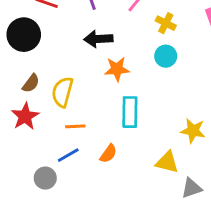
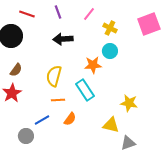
orange star: (117, 69) -> (93, 65), moved
yellow semicircle: (62, 92) -> (54, 76), moved
cyan rectangle: (130, 112) -> (85, 90), turned -35
orange line: (75, 126) -> (58, 100), moved

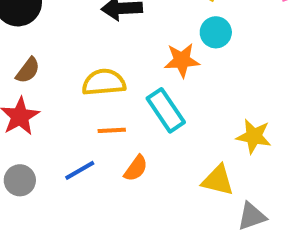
yellow semicircle: (54, 76) -> (104, 82), turned 70
gray circle: (26, 136) -> (20, 180), moved

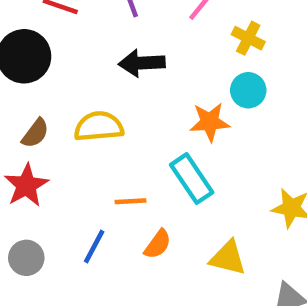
yellow semicircle: (104, 82) -> (99, 126), moved
blue line: (80, 170) -> (94, 247), turned -32
yellow triangle: (218, 180) -> (228, 258), moved

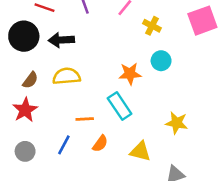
black arrow: (142, 63) -> (61, 40), moved
cyan circle: (248, 90) -> (161, 61), moved

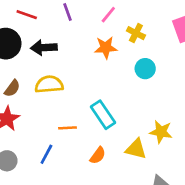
orange star: (130, 74) -> (106, 48), moved
orange semicircle: (100, 144) -> (98, 156), moved
yellow triangle: (140, 151) -> (136, 149), moved

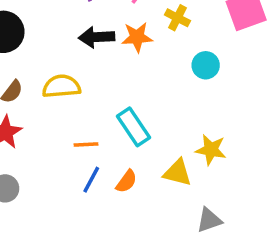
black arrow: (44, 48) -> (97, 37), moved
cyan circle: (145, 69) -> (206, 65), moved
blue line: (46, 154) -> (91, 180), moved

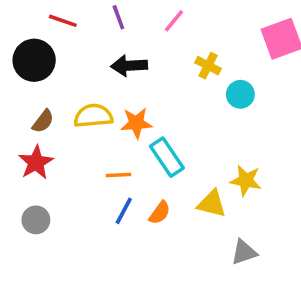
yellow cross: (177, 18) -> (208, 66), moved
orange star: (137, 37) -> (136, 123), moved

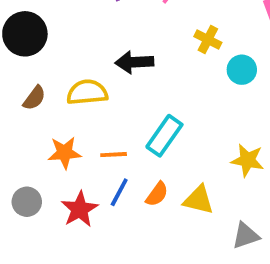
black arrow: (129, 66) -> (134, 62), moved
orange star: (136, 123) -> (65, 153), moved
cyan rectangle: (167, 157) -> (164, 136), turned 69
red star: (36, 162) -> (80, 209), moved
yellow triangle: (212, 204) -> (198, 200), moved

